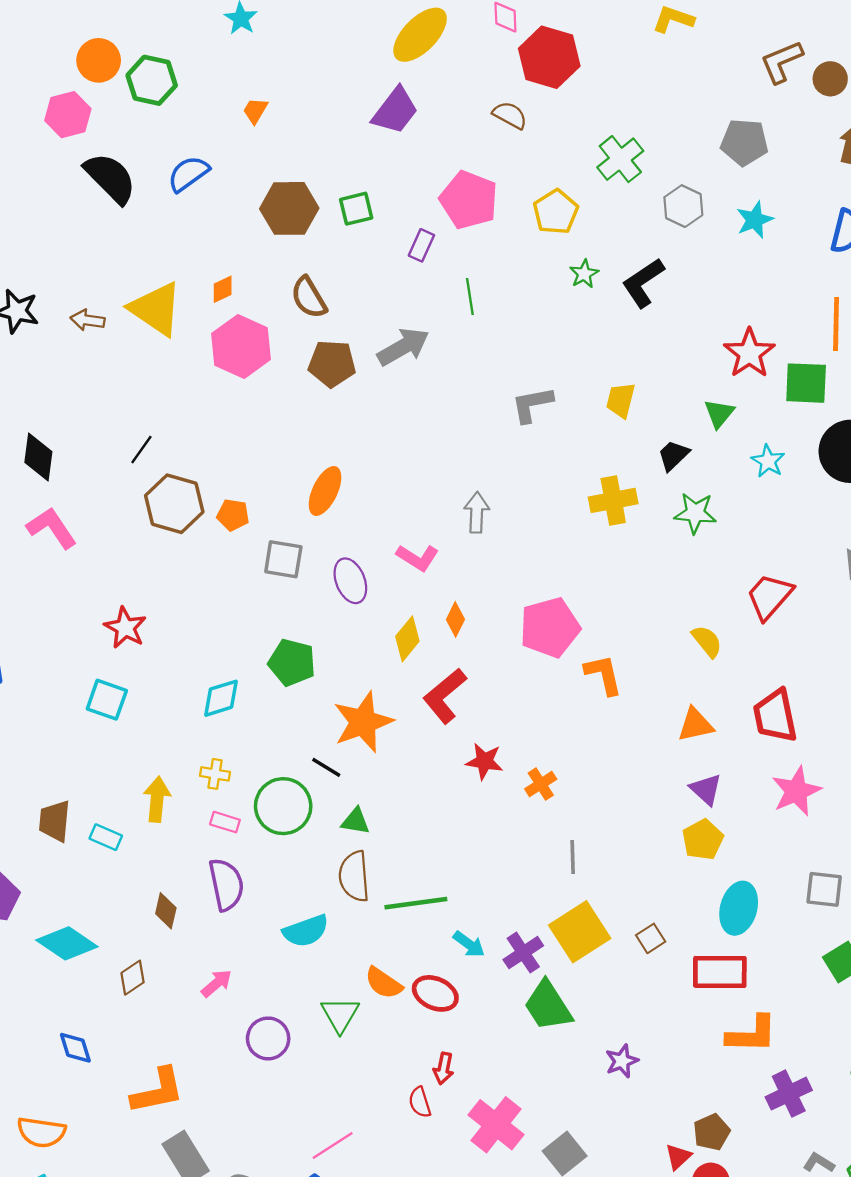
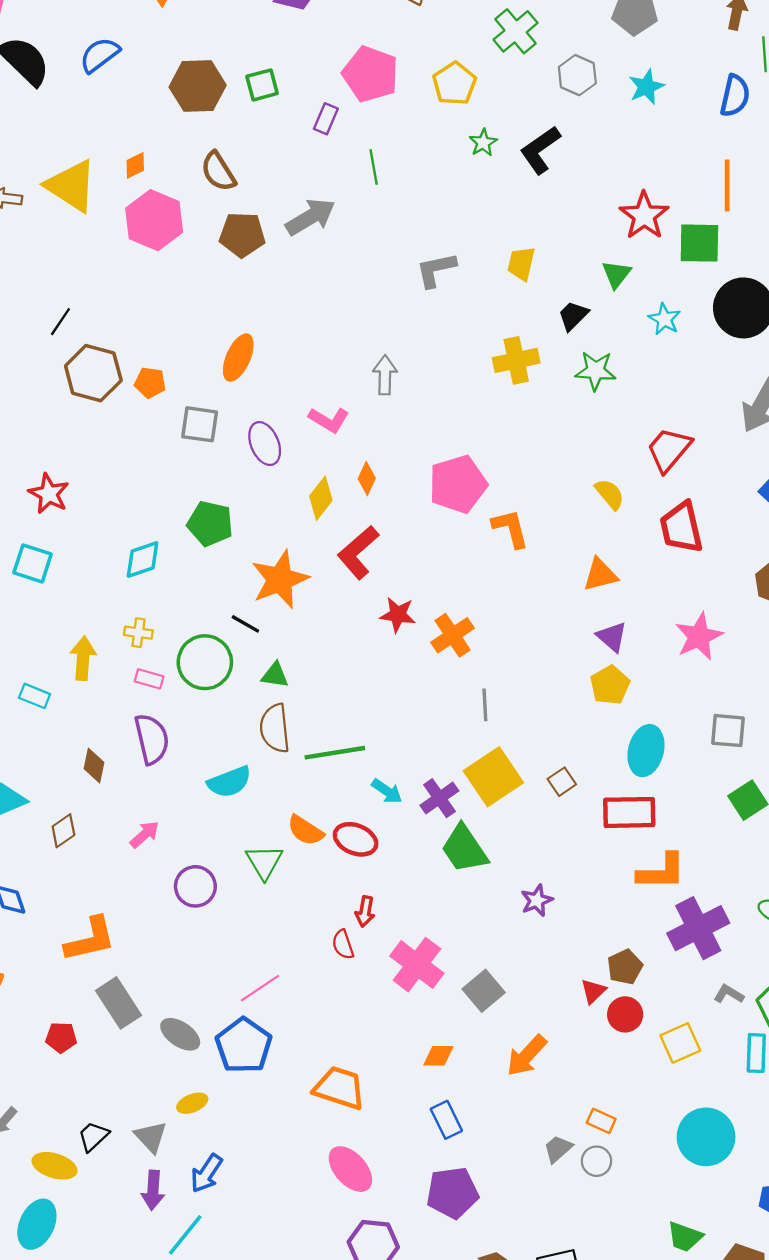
red trapezoid: (775, 716) -> (681, 527), moved
orange cross: (541, 784) -> (453, 635), size x1.4
purple cross: (789, 1094) -> (698, 928), size x1.4

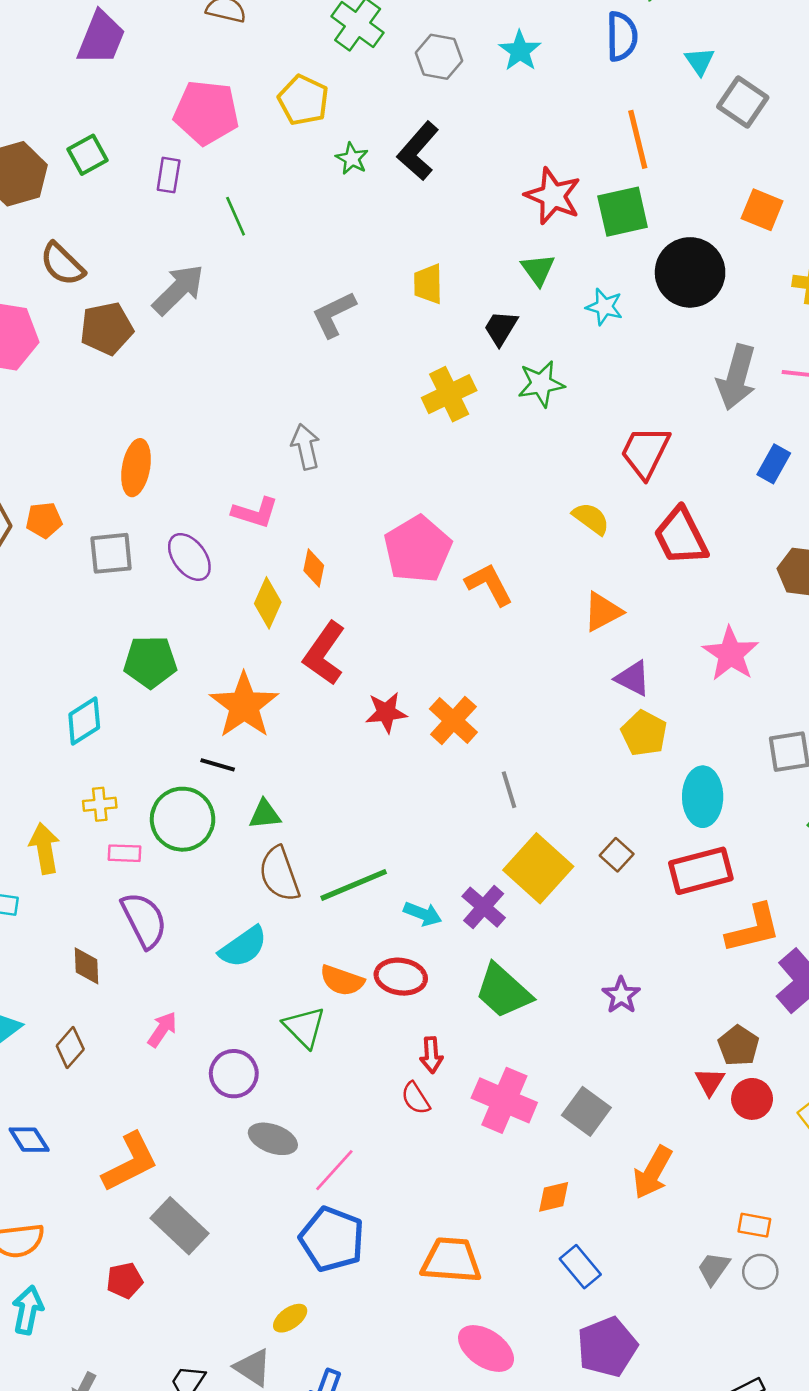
green trapezoid: (464, 849) -> (503, 991), moved
gray ellipse: (180, 1034) -> (273, 1139), moved

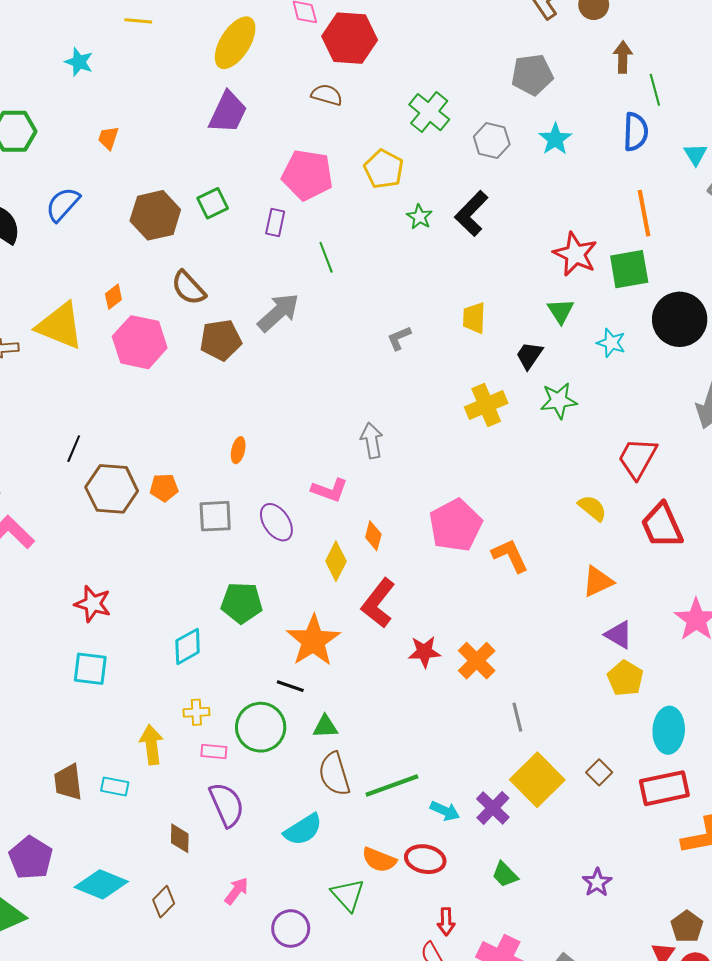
gray L-shape: (334, 314) -> (399, 338), size x0.7
orange ellipse: (136, 468) -> (238, 450), size x0.6
green trapezoid: (503, 991) -> (505, 874), size x0.6

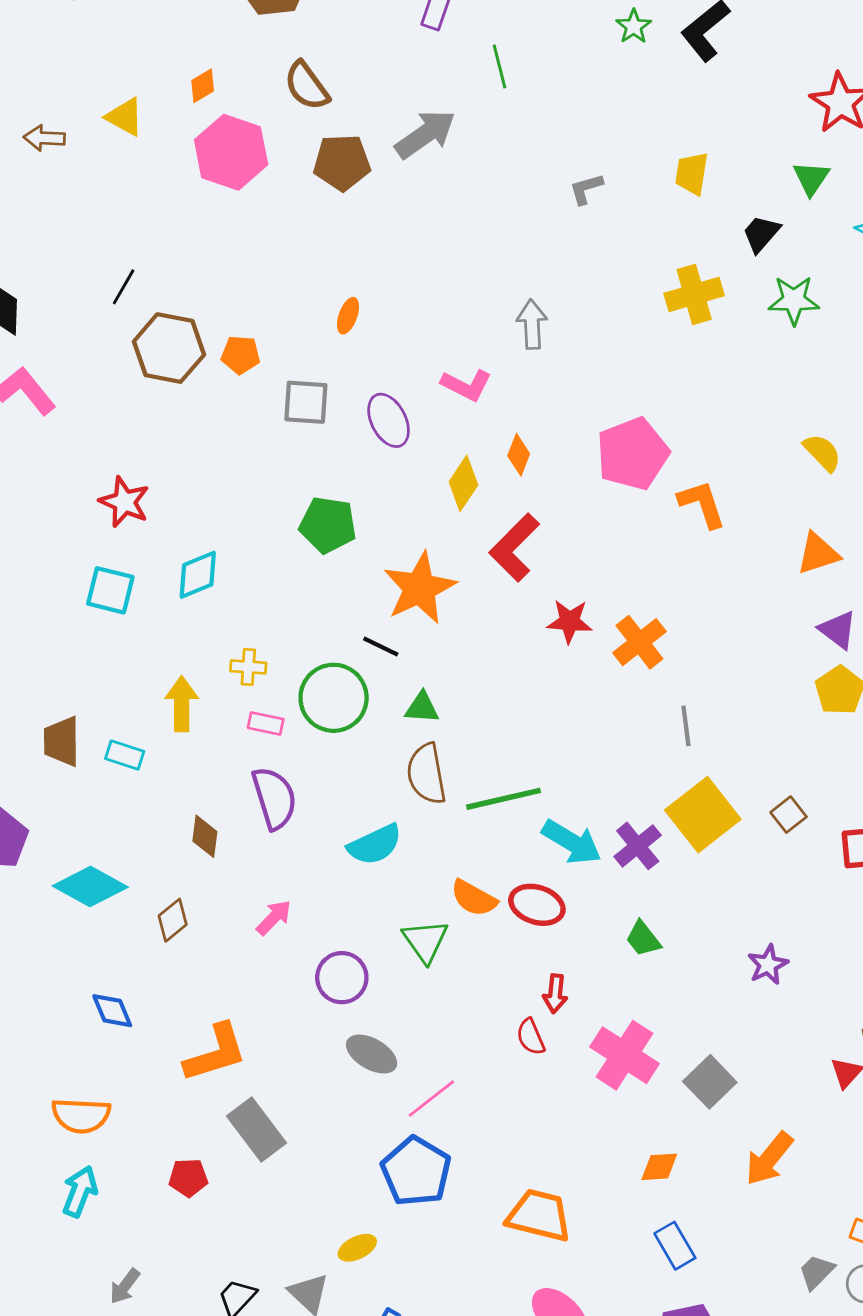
yellow triangle: (60, 326) -> (125, 117), size x0.6
cyan diamond: (188, 646) -> (198, 575), moved
cyan arrow: (445, 811) -> (572, 842), size x1.5

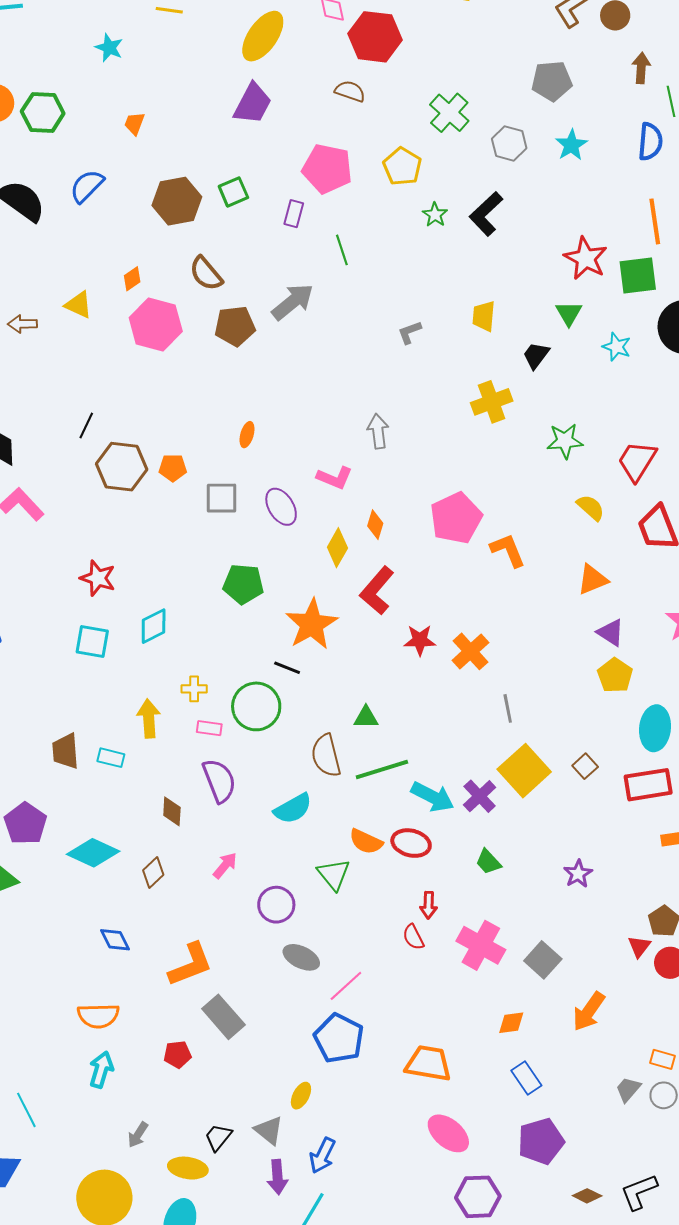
green star: (794, 300) -> (565, 441), moved
green triangle: (422, 708) -> (366, 717), moved
yellow ellipse: (357, 1248) -> (301, 1096), turned -32

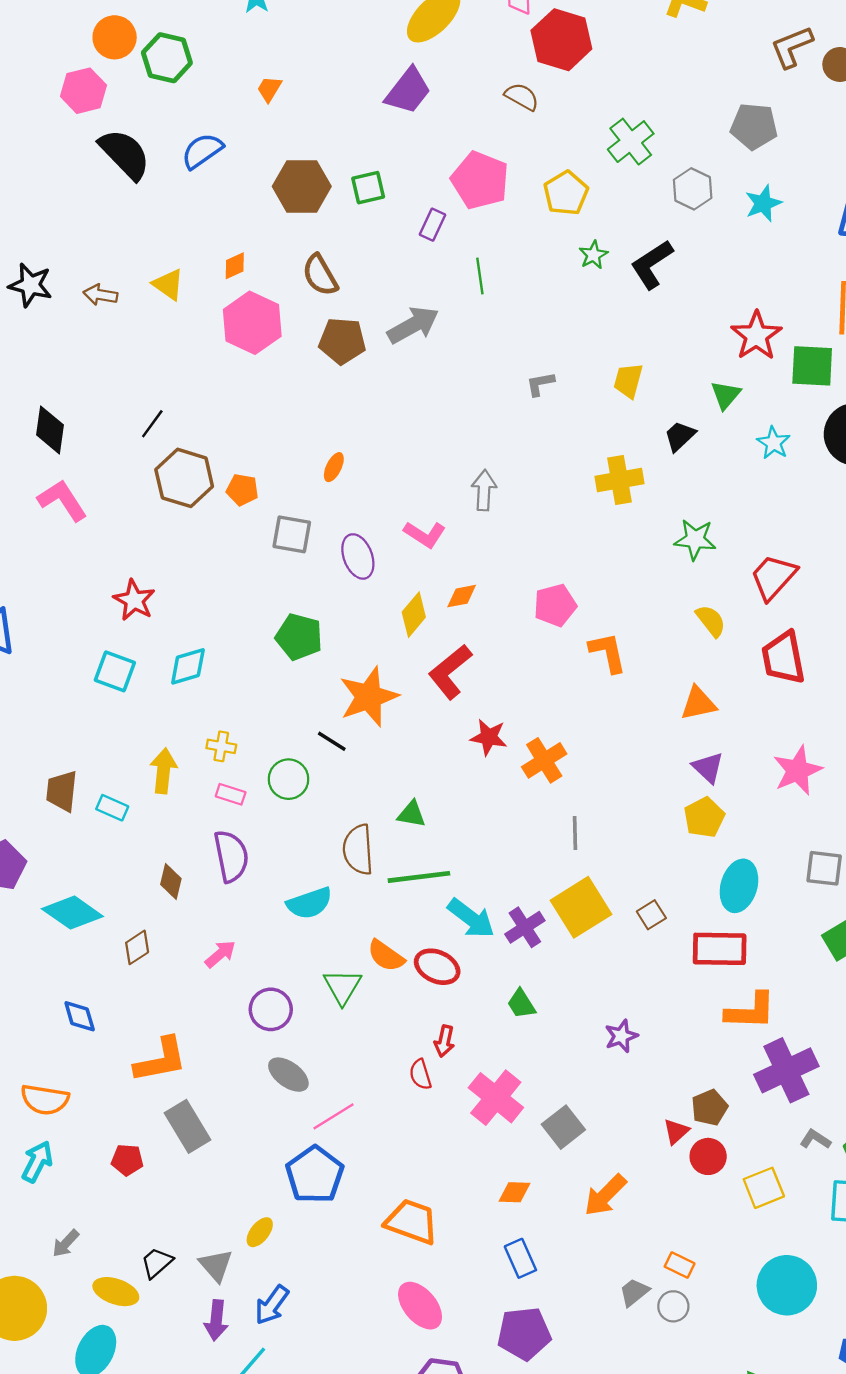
pink pentagon: (456, 518) -> (555, 605), size x0.7
orange diamond: (375, 525) -> (462, 596), turned 52
green circle: (256, 706) -> (289, 779), size x0.7

